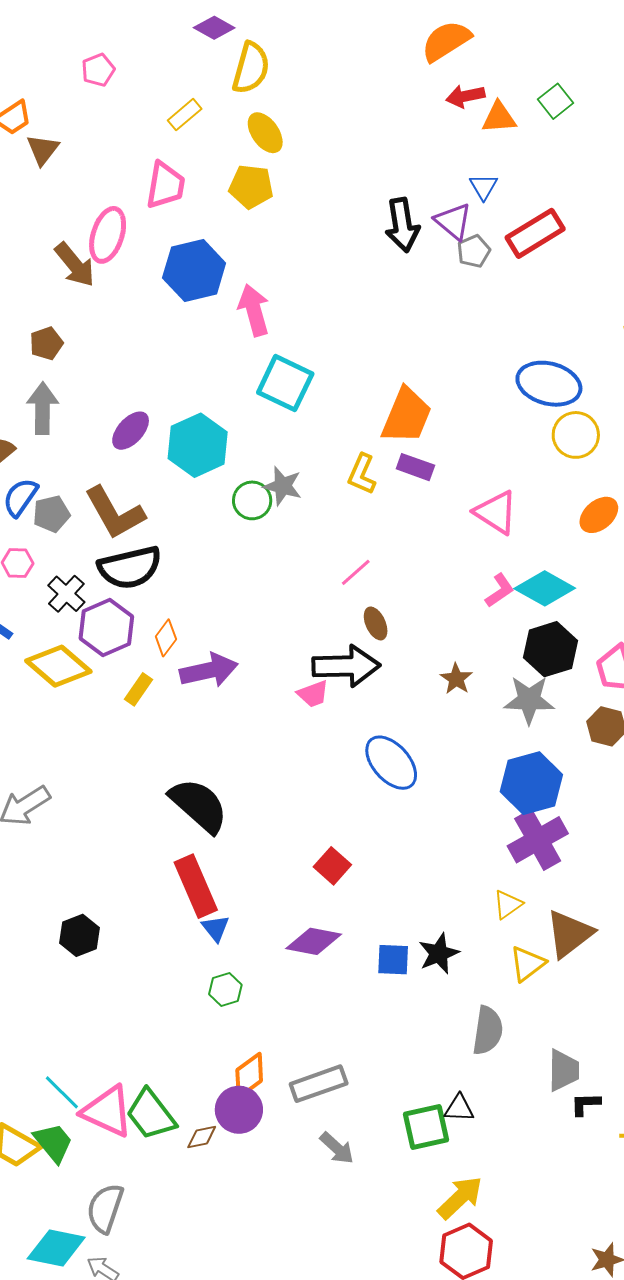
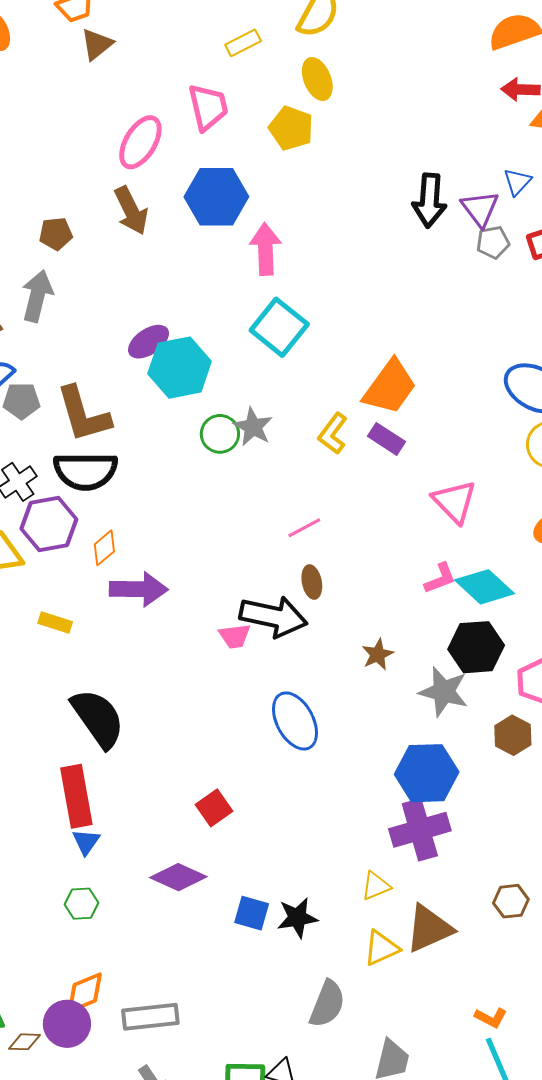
pink trapezoid: (165, 185) -> (208, 107), turned -36
brown arrow: (75, 265) -> (131, 211), moved
purple ellipse: (131, 431) -> (149, 342), moved
yellow rectangle: (138, 689) -> (55, 622), moved, turned 60

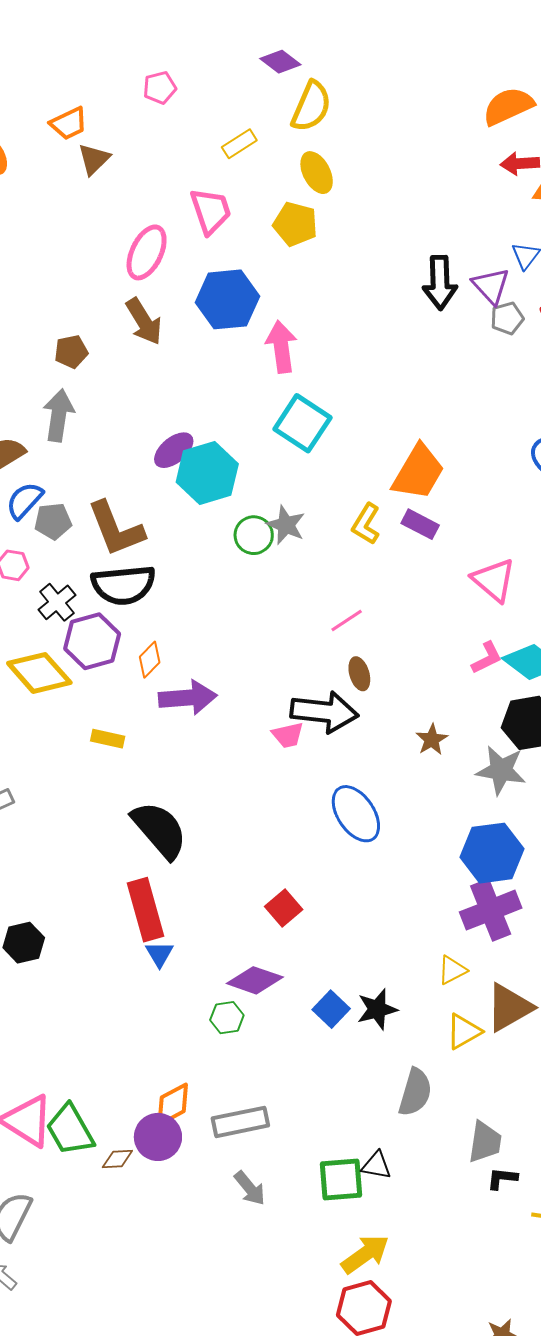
green hexagon: (81, 904) -> (227, 1018), moved
blue square: (252, 913) -> (331, 1009), turned 33

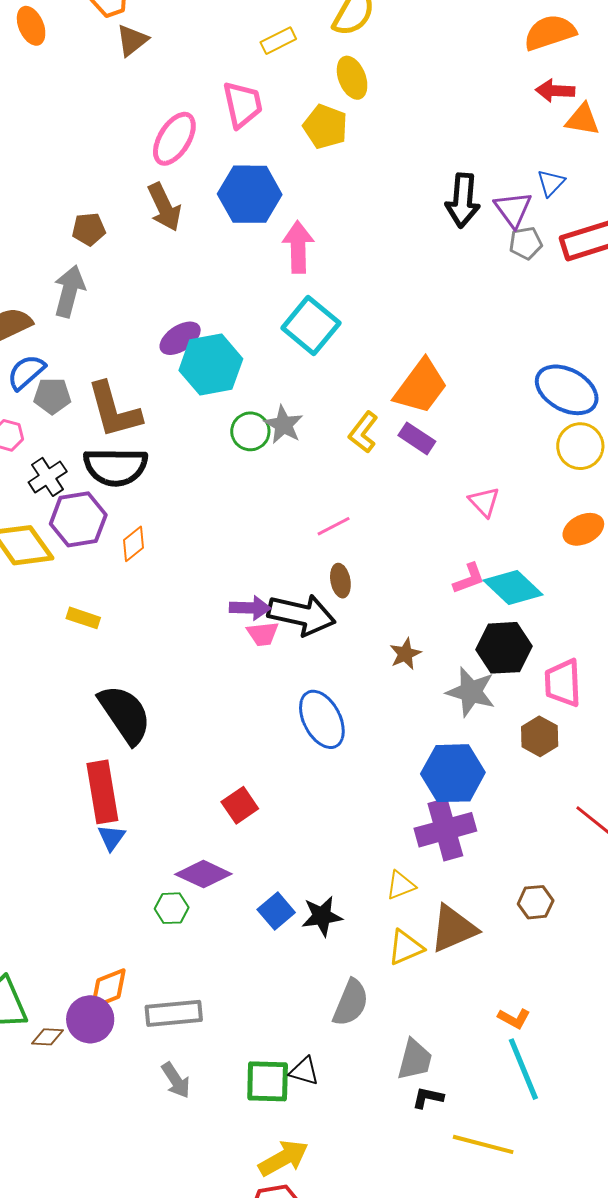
pink triangle: (494, 580) -> (484, 502), size x0.7
purple arrow: (188, 698) -> (250, 608), moved, size x0.7

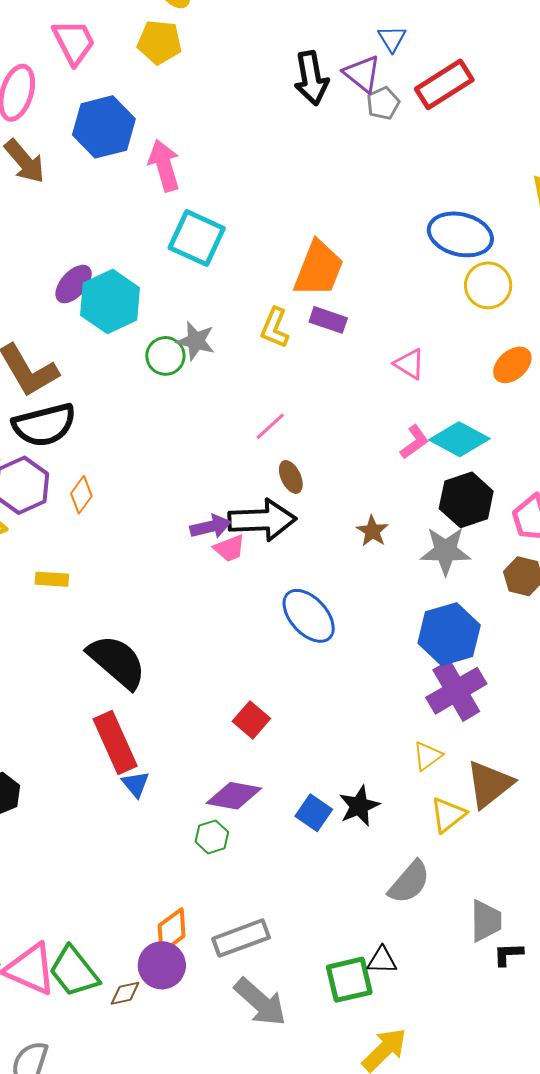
gray semicircle: (351, 1003) -> (409, 882), turned 33
gray arrow: (176, 1080) -> (260, 1002), size x1.5

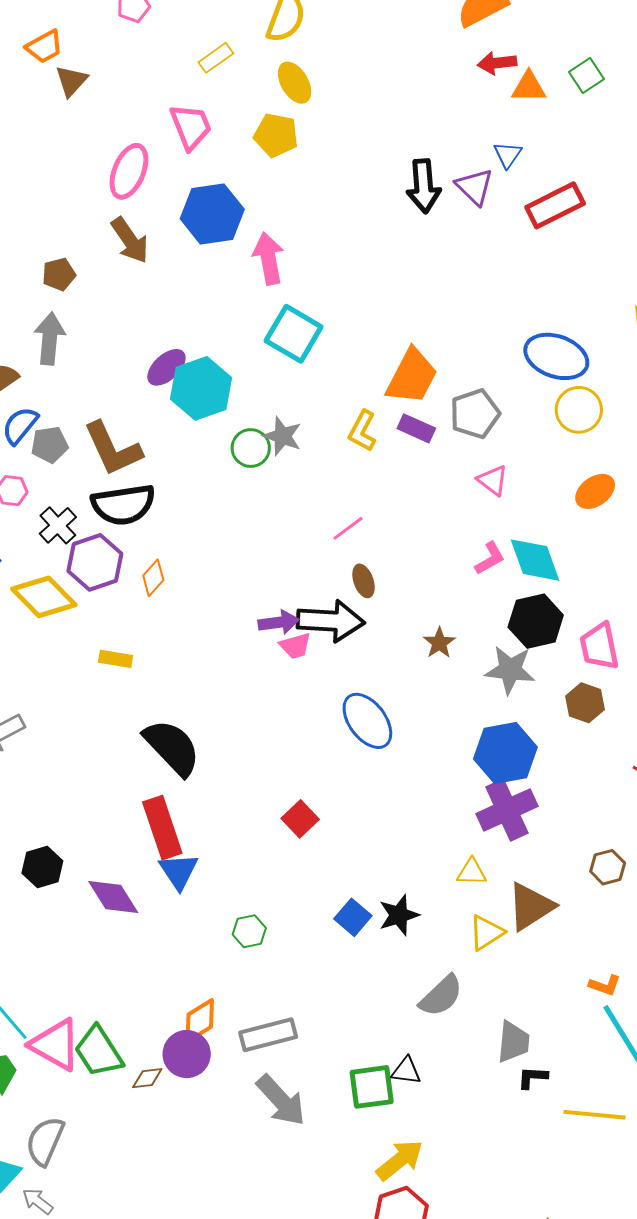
gray pentagon: (383, 103) -> (475, 414), moved, size x1.5
cyan diamond: (459, 439) -> (535, 560), turned 36
yellow triangle: (427, 756) -> (472, 872), turned 32
blue triangle: (136, 784) -> (179, 871), size x1.4
purple diamond: (234, 796) -> (113, 897), moved, turned 42

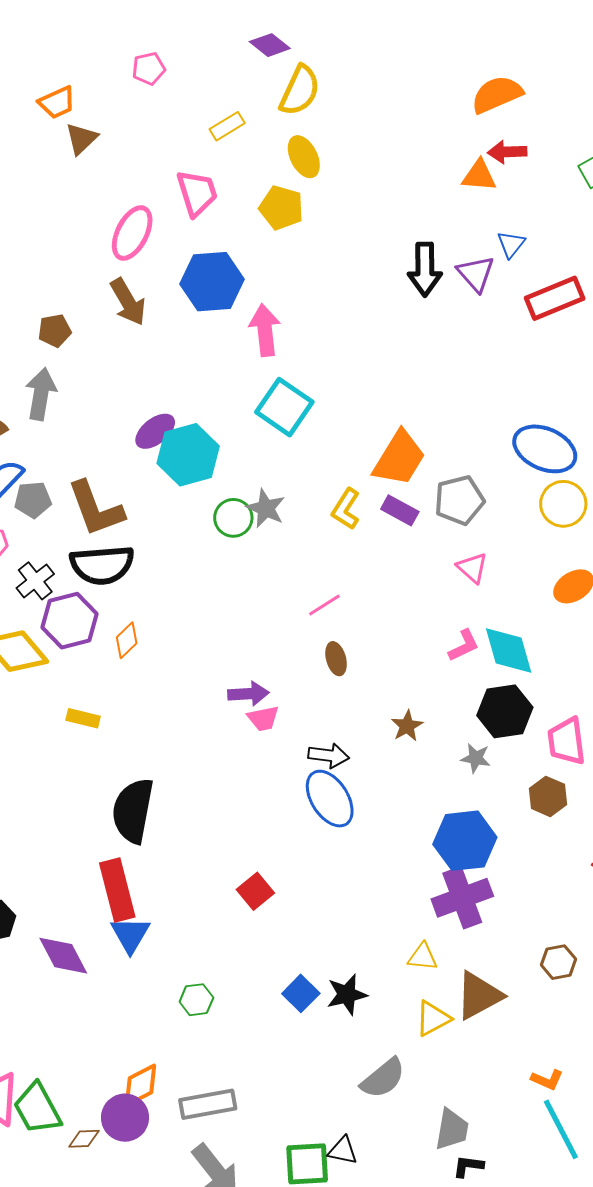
orange triangle: (529, 87) -> (479, 176), moved
black arrow: (331, 621) -> (329, 755), moved, size x0.6
gray star: (510, 670) -> (476, 758), size x0.6
black semicircle: (172, 747) -> (133, 811), turned -130

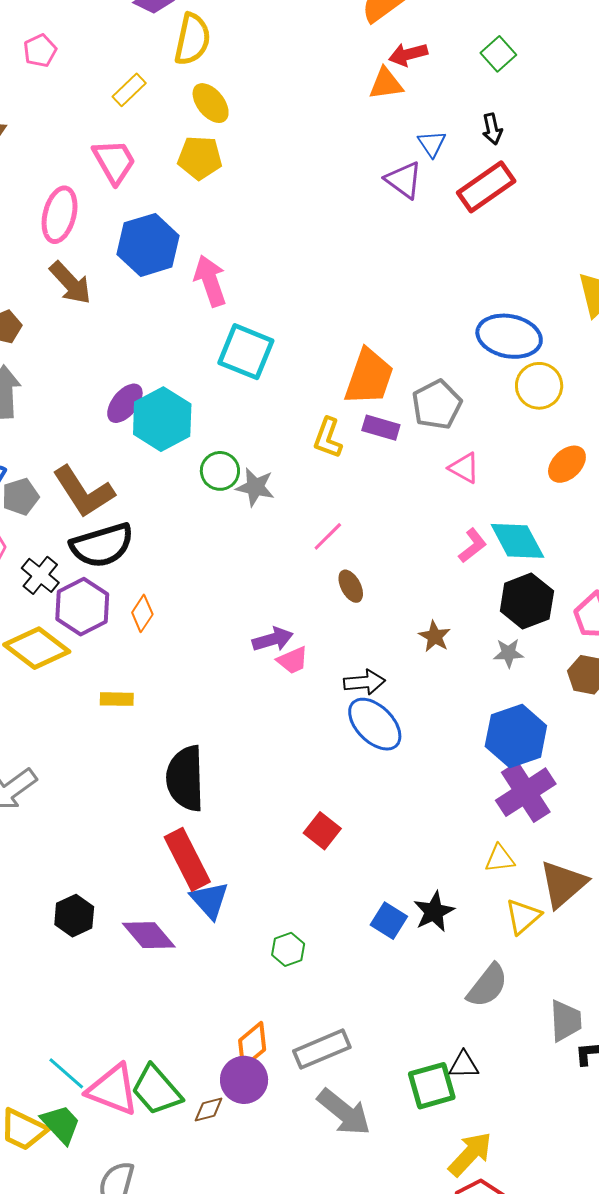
black arrow: (425, 269) -> (492, 129), moved, size x0.6
gray star: (266, 508) -> (255, 487), moved

